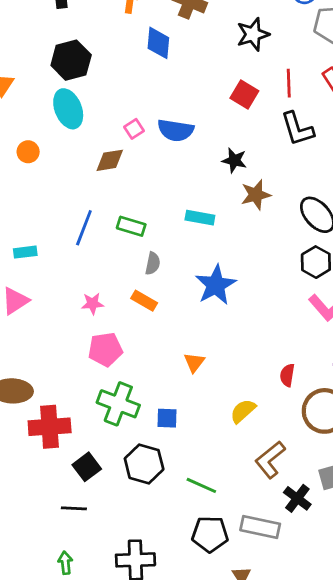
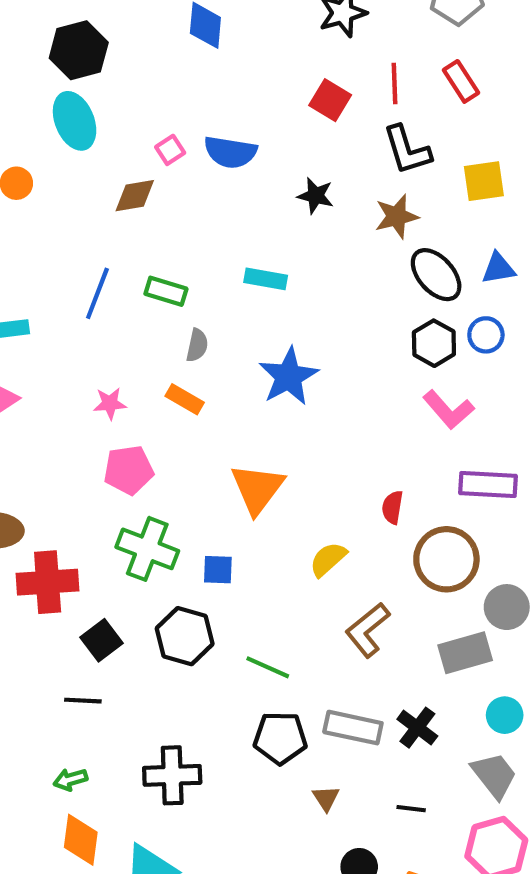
brown star: (256, 195) -> (397, 216), moved
orange triangle: (194, 362) -> (257, 489), size x1.8
black cross: (297, 498) -> (417, 728), moved
green arrow: (65, 563) -> (70, 780), turned -100

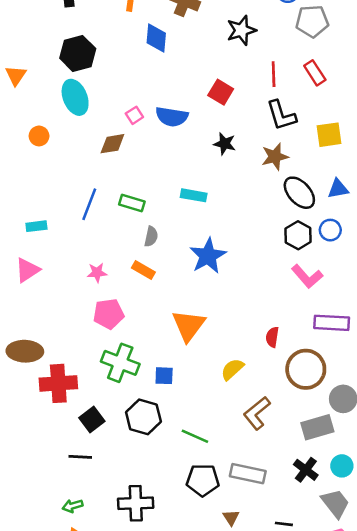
red square: (330, 100) -> (221, 92), moved
black cross: (417, 728) -> (306, 470), moved

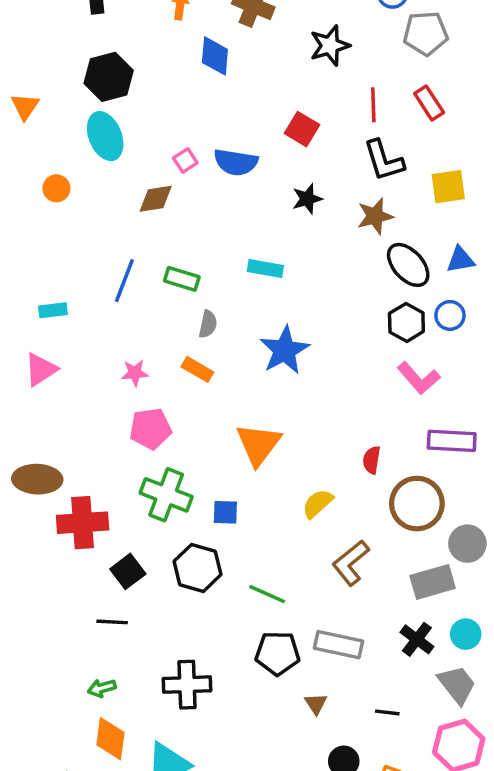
black star: (225, 144) -> (307, 199), turned -30

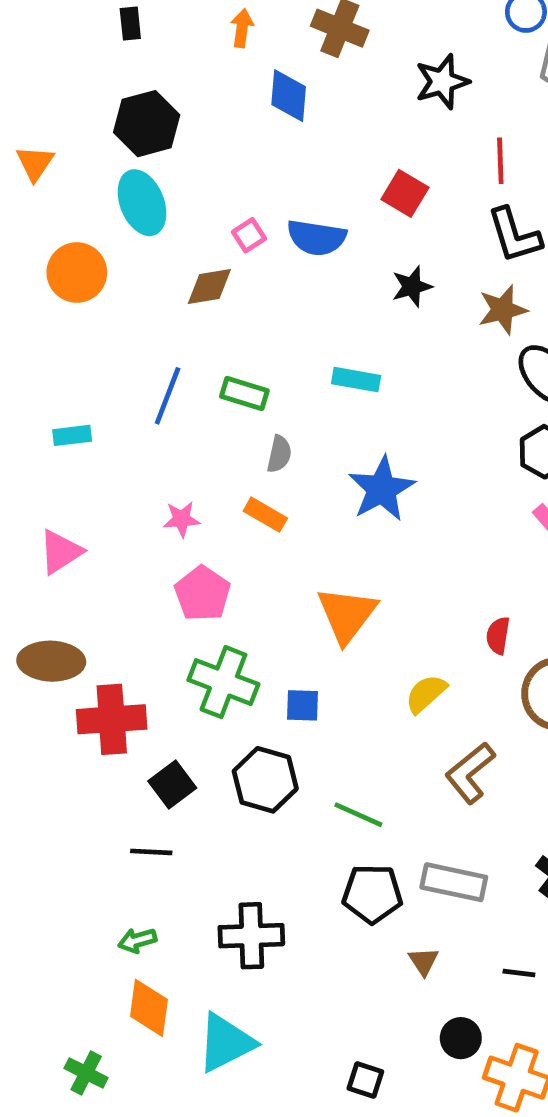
orange circle: (56, 188) -> (77, 272), size x1.6
pink triangle: (41, 369) -> (61, 552), moved
pink pentagon: (150, 429) -> (202, 594), turned -30

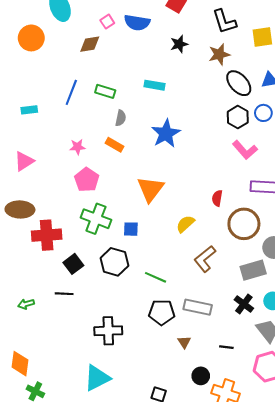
green arrow: (137, 940) -> (26, 304), moved
orange diamond: (149, 1008) -> (20, 364), moved

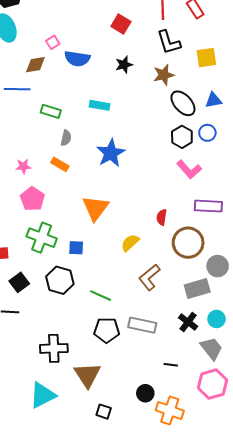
blue semicircle: (137, 23) -> (77, 59), moved
blue line: (71, 92) -> (17, 89), moved, turned 70
brown triangle: (184, 342) -> (87, 375), moved, size x2.0

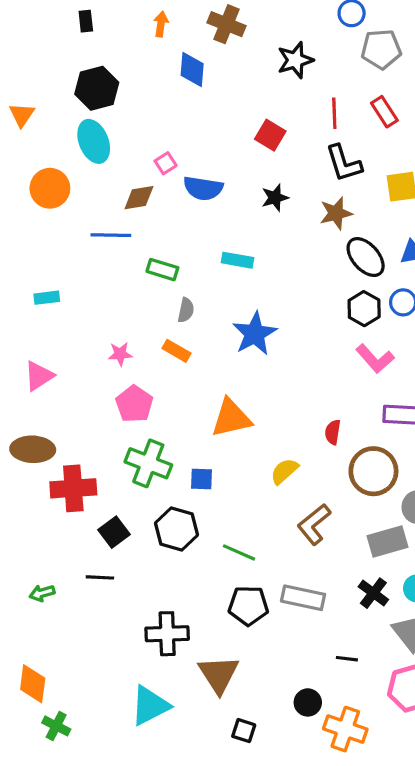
orange triangle: (95, 208) -> (231, 418), turned 40

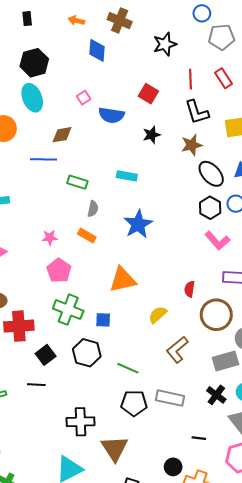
orange arrow: (161, 24) -> (76, 21), turned -84
pink square: (166, 163) -> (84, 98), moved
blue semicircle: (203, 188) -> (111, 115), moved

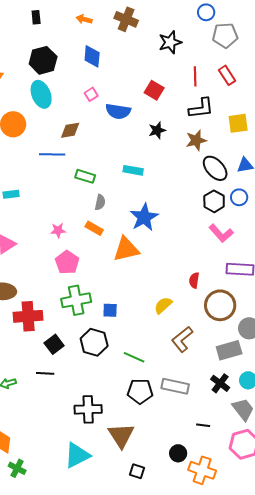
blue diamond: (97, 50) -> (92, 56), moved
black L-shape: (197, 112) -> (201, 108), turned -80
orange triangle: (123, 280) -> (126, 249), moved
green cross: (68, 310) -> (76, 300), turned -32

